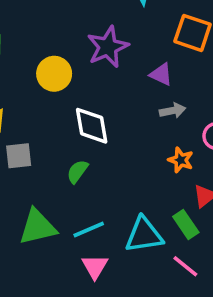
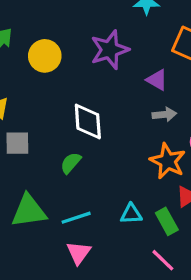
yellow circle: (54, 74) -> (45, 56), moved
orange star: (181, 160) -> (168, 161), size x1.5
cyan triangle: (144, 235) -> (131, 214), moved, size x0.6

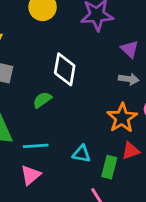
green rectangle: (167, 221) -> (109, 167), turned 30

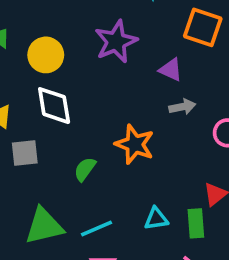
white diamond: (65, 69) -> (54, 106), moved
orange star: (122, 118) -> (135, 144), moved

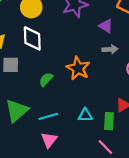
green triangle: (44, 226) -> (17, 111), turned -35

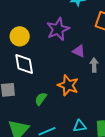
purple triangle: (106, 26) -> (79, 51), moved
gray arrow: (110, 49) -> (94, 65), turned -80

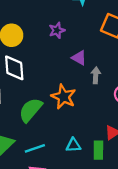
purple star: (58, 29) -> (57, 30), size x0.6
green semicircle: (41, 99) -> (31, 110), size x1.6

